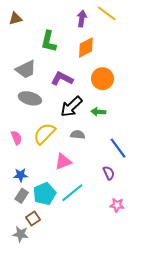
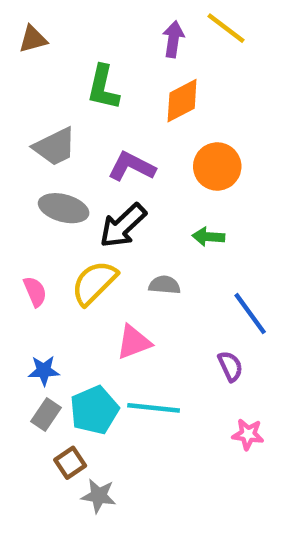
black arrow: (71, 107) -> (123, 226), moved
cyan line: (72, 193) -> (154, 408), turned 45
gray star: (21, 234) -> (99, 496), moved

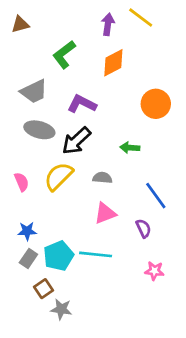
green L-shape: (103, 87) -> (64, 55), turned 40
orange circle: (217, 166) -> (156, 104), moved
pink triangle: (134, 342) -> (105, 213), moved

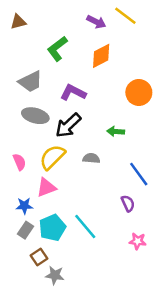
purple arrow: (108, 24) -> (96, 22), turned 108
pink triangle: (105, 213) -> (46, 188), moved
cyan line: (96, 254) -> (85, 226), turned 44

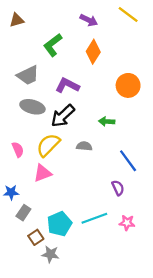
yellow line: (125, 16) -> (128, 15), moved
orange diamond: (101, 56) -> (93, 52), turned -30
blue star: (24, 206) -> (11, 192), moved
cyan line: (85, 226) -> (94, 218), moved, turned -70
cyan pentagon: (52, 228) -> (59, 224), moved

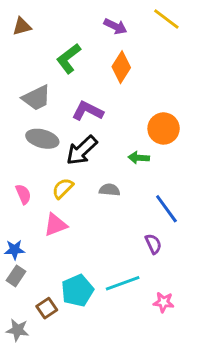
orange circle: (128, 85) -> (164, 128), moved
yellow semicircle: (48, 145) -> (63, 188), size x0.7
gray rectangle: (23, 213) -> (16, 276), moved
pink star: (127, 223) -> (164, 302), moved
gray star: (50, 254) -> (18, 330), moved

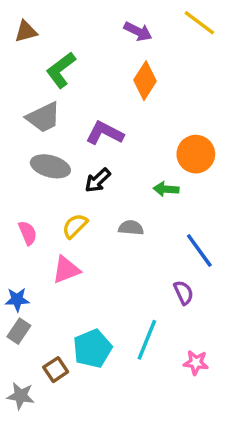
green L-shape: (69, 58) -> (61, 70), moved
black arrow: (82, 150) -> (98, 180), size x0.7
cyan line: (123, 283) -> (147, 340), turned -48

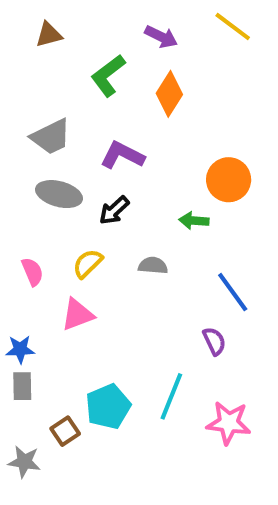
brown triangle: (26, 31) -> (49, 35), moved
green L-shape: (61, 70) -> (108, 76), moved
gray rectangle: (19, 331) -> (22, 386), turned -35
pink star: (196, 363) -> (229, 423), size x1.5

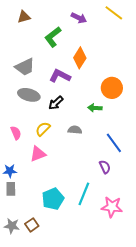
orange diamond: (169, 94) -> (80, 58), moved
brown square: (65, 431) -> (32, 225), moved

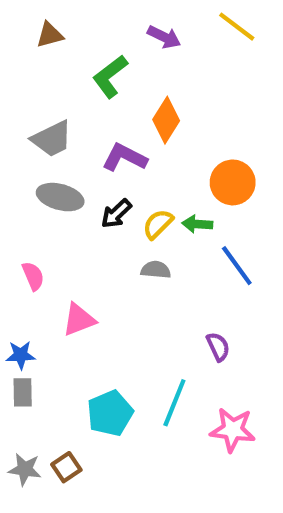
yellow semicircle: (43, 129) -> (158, 224), moved
blue line: (114, 143) -> (237, 266), moved

